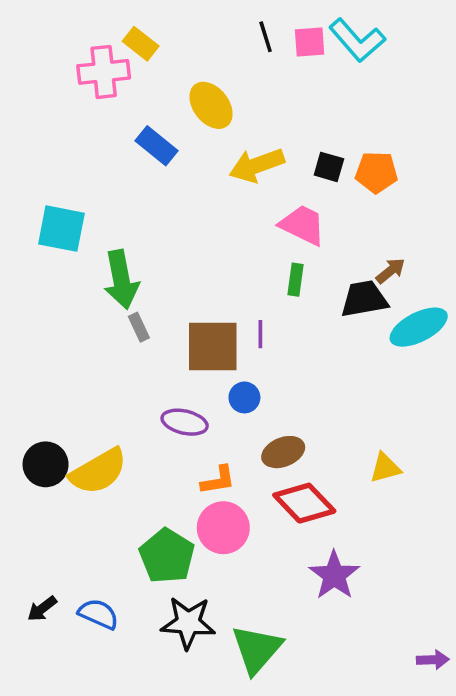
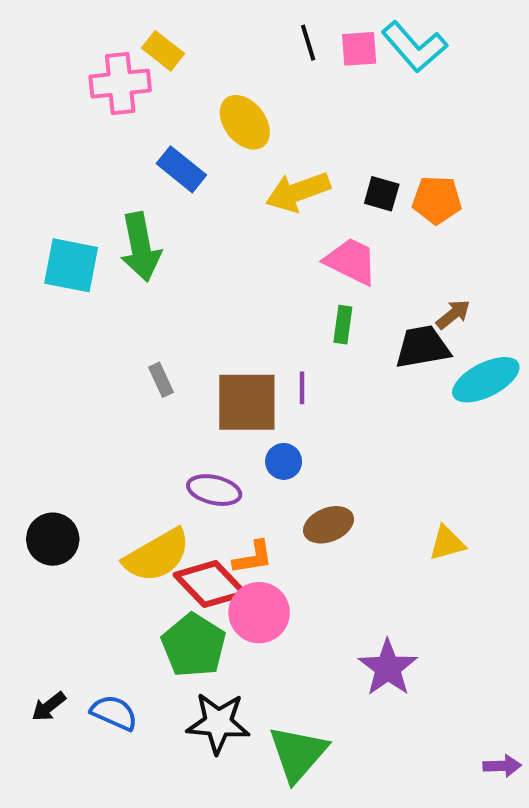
green arrow: (121, 280) -> (141, 247), moved
yellow semicircle: (98, 471) -> (157, 555), moved
red diamond: (304, 503) -> (210, 584), moved

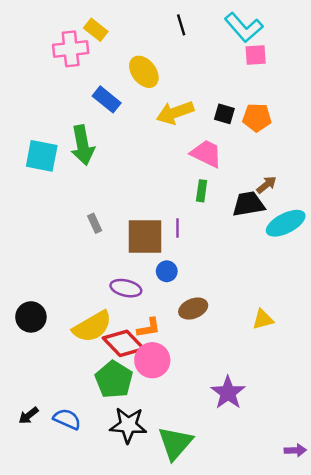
pink square: (359, 49) -> (256, 55), moved

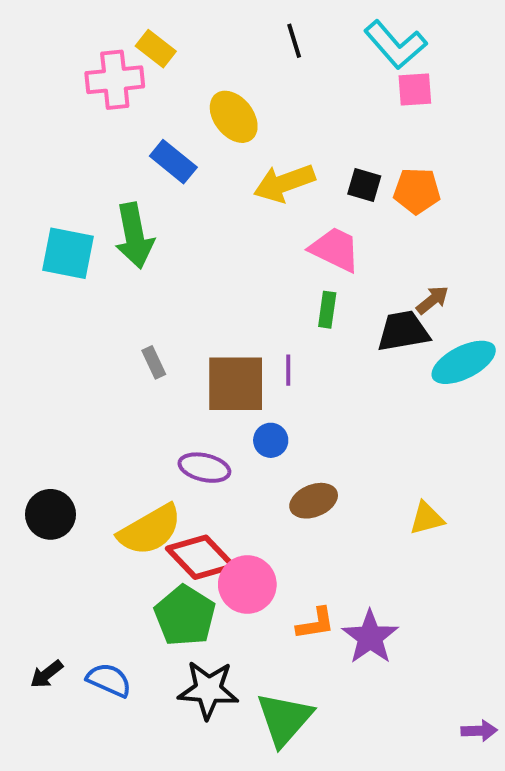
orange L-shape: (149, 328) -> (316, 623), moved

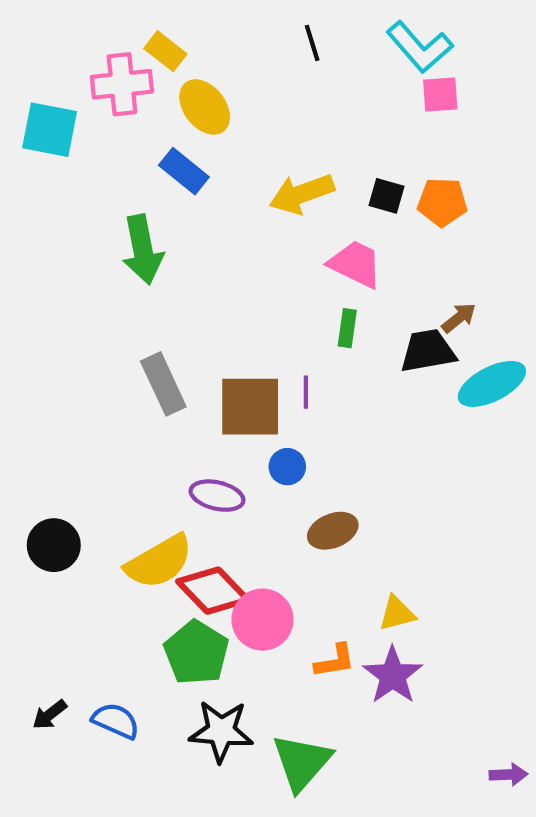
yellow ellipse: (234, 117) -> (205, 107), moved
cyan square: (68, 253) -> (50, 130), moved
gray rectangle: (154, 362) -> (163, 384), size x1.8
yellow triangle: (427, 518) -> (397, 613), moved

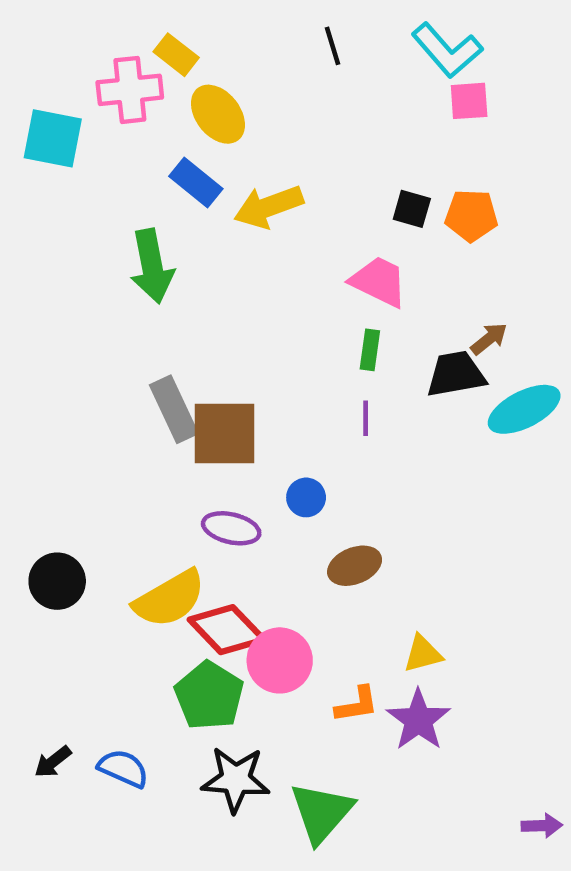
yellow arrow: (302, 194) -> (269, 207), moved
purple line: (306, 392) -> (366, 418), moved
brown square: (250, 407) -> (225, 434), moved

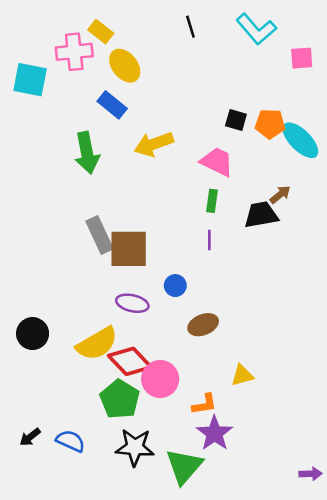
pink square: (469, 101) -> (302, 58), moved
yellow arrow: (269, 207) -> (154, 144), moved
cyan ellipse: (524, 409) -> (300, 140), moved, turned 72
purple star: (418, 720) -> (214, 433), moved

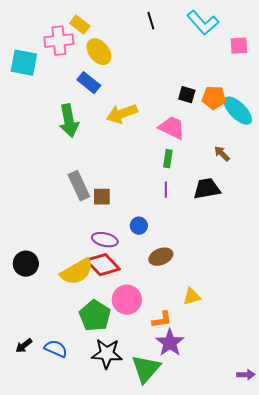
brown arrow: (280, 195) -> (222, 154), turned -96
black trapezoid: (261, 215) -> (207, 189), moved
brown square: (129, 249) -> (102, 197), size x0.6
red diamond: (130, 361) -> (103, 265), moved

